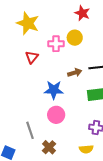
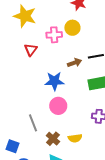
yellow semicircle: (86, 149) -> (75, 138), moved

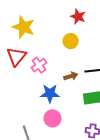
pink cross: (54, 35) -> (39, 65), moved, turned -35
red triangle: (31, 50) -> (16, 57), moved, size x1.5

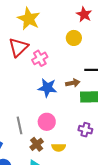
brown arrow: (71, 76) -> (73, 83), moved
pink circle: (53, 118) -> (47, 122), moved

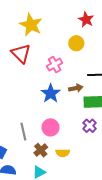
red triangle: (18, 47) -> (21, 53), turned -30
pink cross: (40, 58) -> (55, 65), moved
blue star: (47, 88) -> (51, 93), turned 30
purple cross: (85, 130) -> (90, 126), moved, turned 32

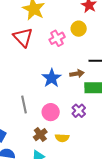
pink cross: (55, 65) -> (57, 38), moved
purple cross: (90, 126) -> (79, 111), moved
gray line: (23, 132) -> (24, 105), moved

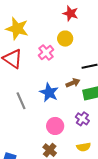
gray line: (24, 105) -> (21, 101), moved
yellow semicircle: (62, 138) -> (84, 147), moved

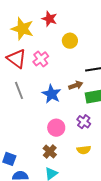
red star: (70, 13) -> (49, 19), moved
pink cross: (46, 53) -> (41, 59), moved
gray line: (21, 101) -> (19, 90), moved

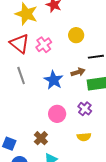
yellow circle: (70, 41) -> (76, 35), moved
brown cross: (50, 152) -> (41, 138), moved

